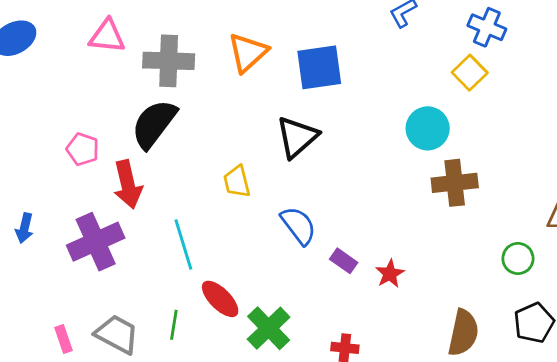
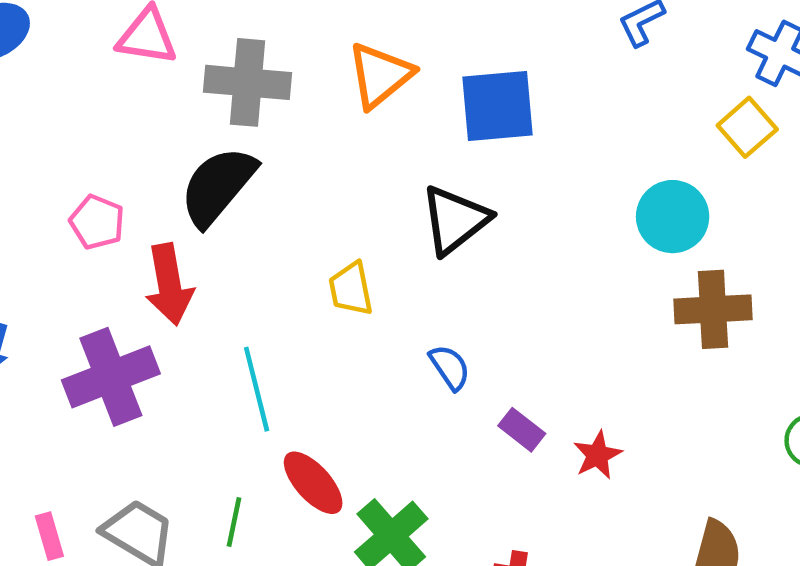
blue semicircle: (298, 226) -> (450, 367), size x0.7

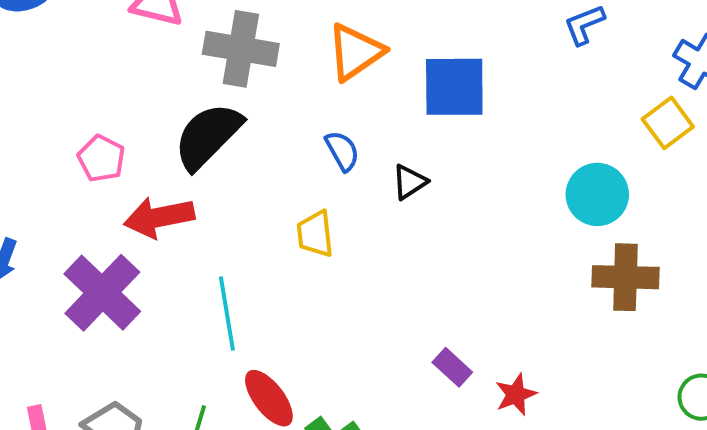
black triangle: (455, 220) -> (410, 182), size x0.6
red arrow: (169, 284) -> (159, 217), turned 84
blue semicircle: (450, 367) -> (342, 151), moved
purple cross: (111, 377) -> (102, 293), turned -30

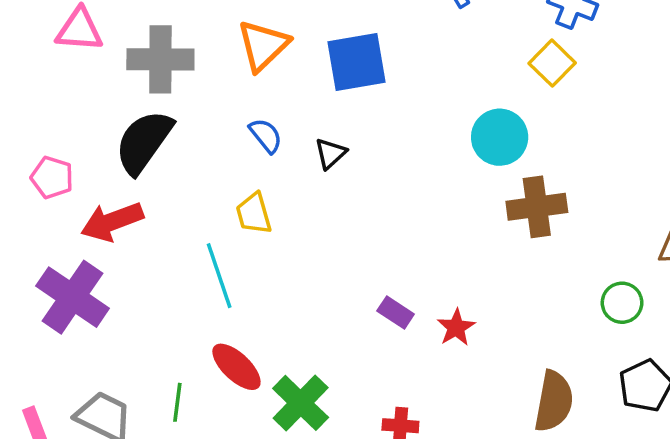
cyan line: (227, 314) -> (219, 276), moved

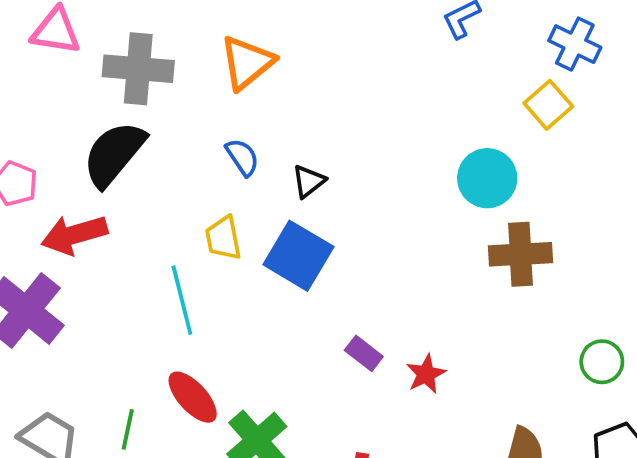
blue square: (356, 62) -> (298, 256), moved, turned 36

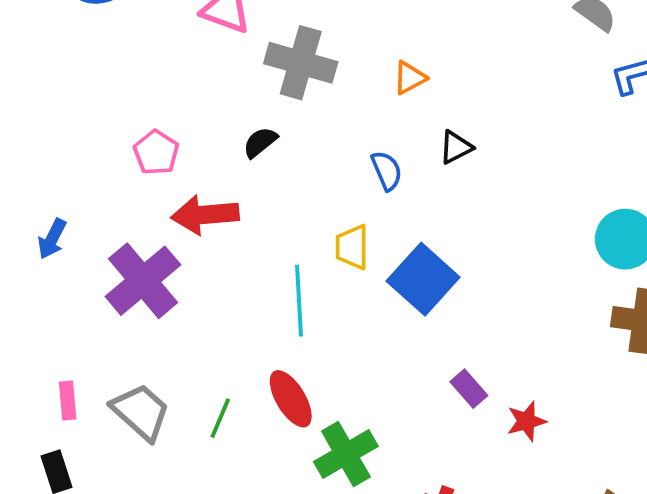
orange triangle: (247, 63) -> (410, 78), size x0.6
black semicircle: (114, 154) -> (260, 142), size x0.5
black triangle: (309, 181) -> (456, 147), moved

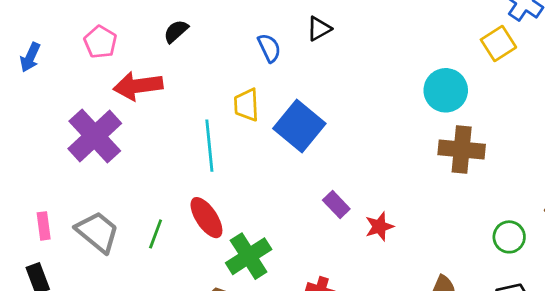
blue arrow: (52, 239) -> (30, 57), moved

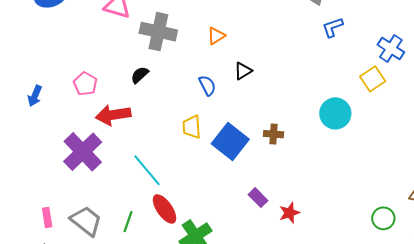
cyan line: (209, 146) -> (147, 170), moved, turned -33
brown cross: (462, 150) -> (273, 134), moved, size x0.6

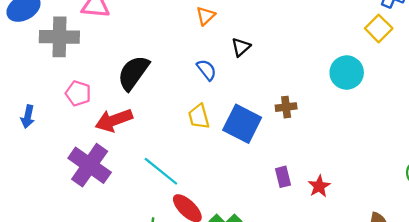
gray cross: (158, 32) -> (59, 37), moved
black semicircle: (140, 75) -> (133, 73), size x1.8
purple rectangle: (258, 198) -> (283, 177), turned 42

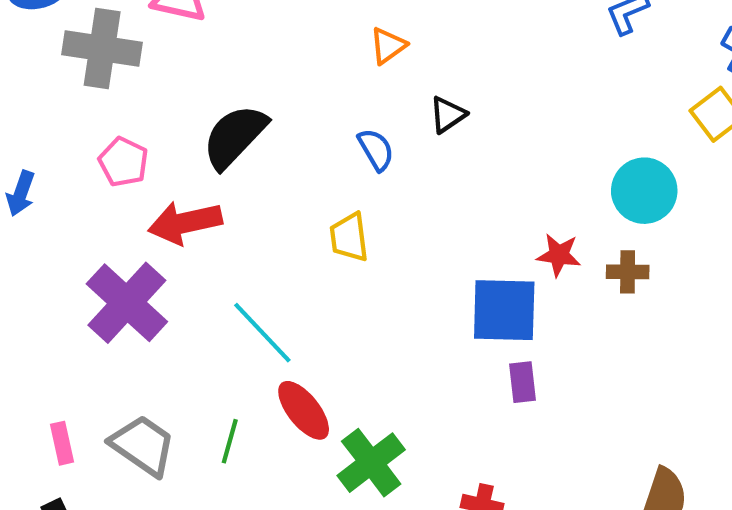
brown cross: (286, 107) -> (628, 272), moved
blue square: (242, 124) -> (504, 310), moved, turned -33
purple rectangle: (283, 177) -> (523, 382), moved
red star: (319, 186) -> (559, 255), moved, turned 30

